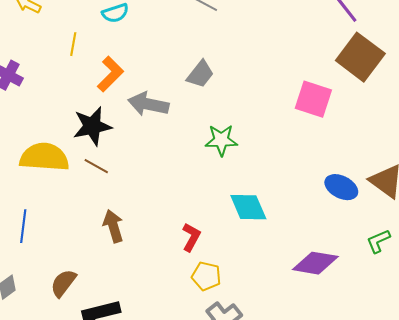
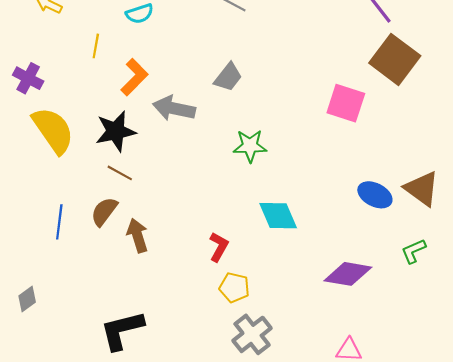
yellow semicircle: (44, 157) -> (53, 130), moved, turned 51
blue line: (23, 226) -> (59, 222), moved
brown semicircle: (63, 283) -> (104, 211), moved

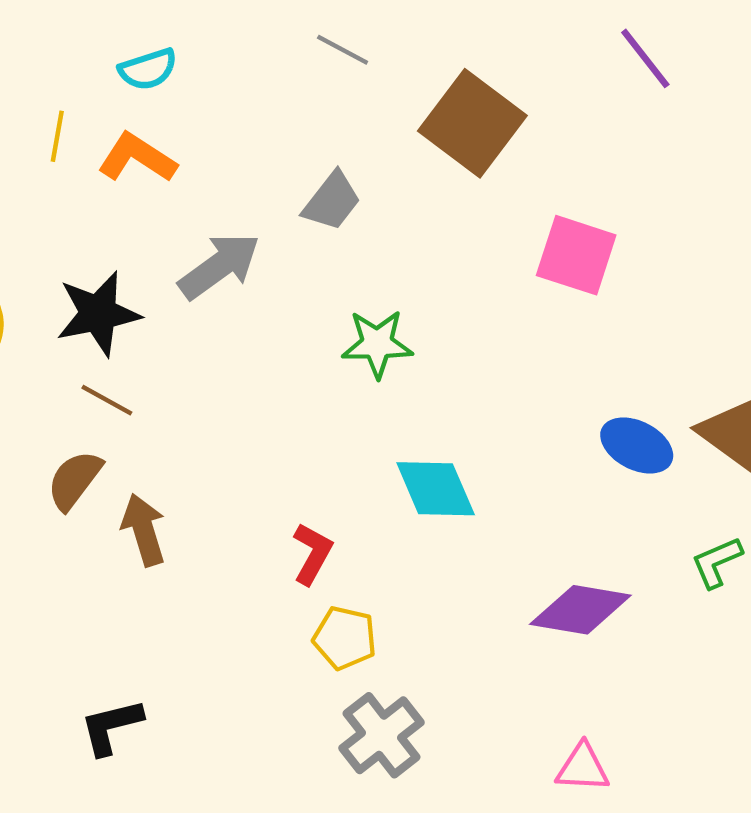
brown square: (395, 59) -> (472, 123), moved
orange L-shape: (134, 77) -> (137, 158), moved, turned -102
gray arrow: (174, 108) -> (219, 266), turned 132
black L-shape: (122, 330) -> (111, 727), size x0.7

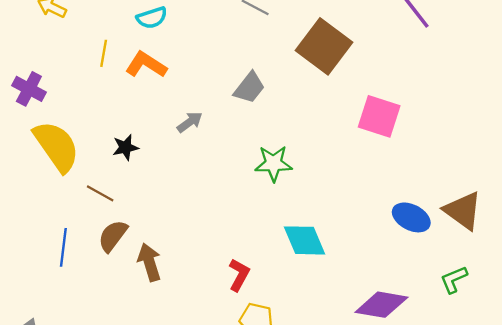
gray arrow: (219, 266) -> (190, 122), size x0.6
black star: (98, 314) -> (125, 147), size x0.6
brown line: (107, 400) -> (100, 193), moved

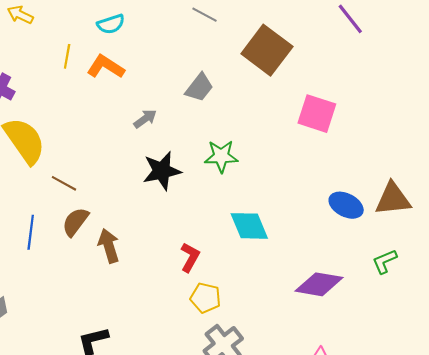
black star: (125, 147) -> (162, 171), moved, size x1.6
brown triangle: (463, 211) -> (393, 199), turned -42

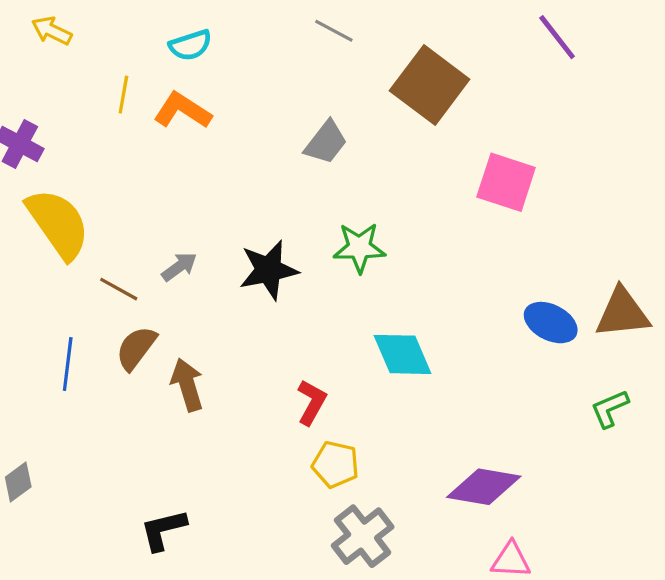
gray arrow: (145, 119) -> (179, 267), moved
purple diamond: (319, 284) -> (484, 487), moved

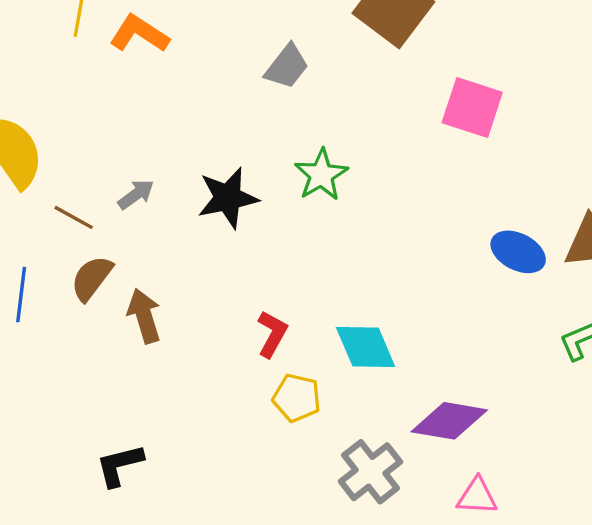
green star: (359, 248) -> (321, 175), turned -30
cyan diamond: (402, 354) -> (366, 347), moved
gray cross: (363, 536) -> (370, 472), moved

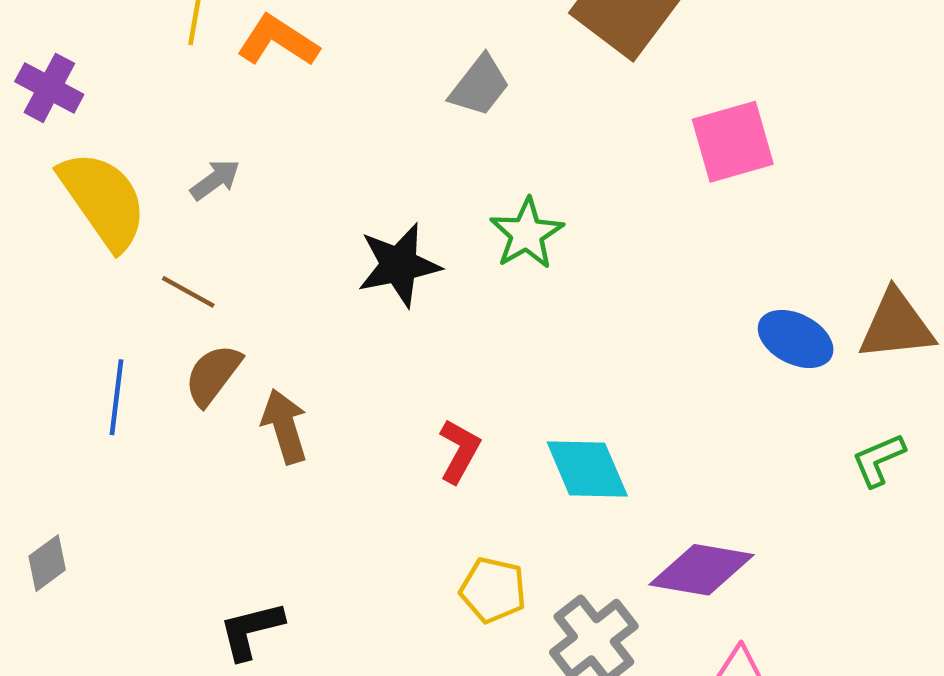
pink square: (472, 108) -> (733, 142), turned -34
gray arrow: (136, 194) -> (215, 180), moved
yellow pentagon: (297, 398) -> (493, 590), moved

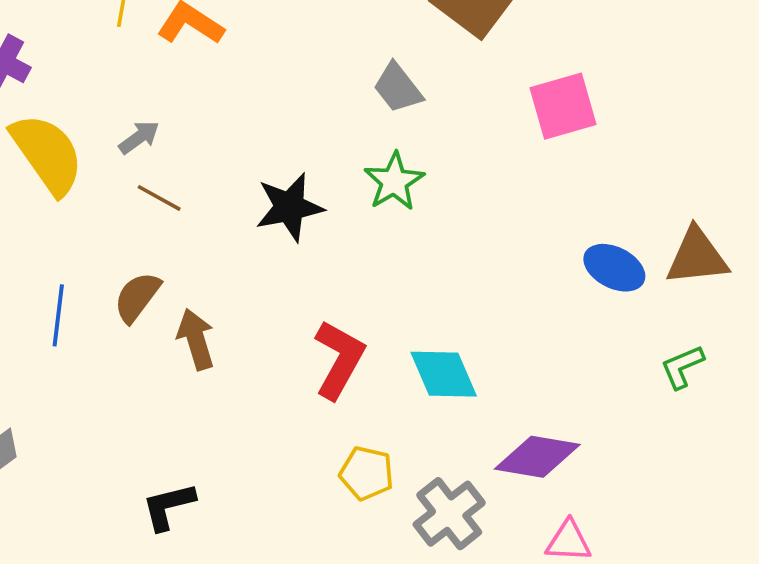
gray trapezoid: (480, 86) -> (398, 88), moved, turned 104
brown line: (188, 292) -> (159, 198), moved
red L-shape: (459, 451) -> (339, 359), size x1.5

